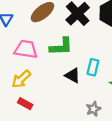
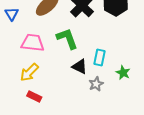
green L-shape: (61, 47) -> (67, 39), turned -105
gray star: (93, 109) -> (96, 84), moved

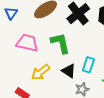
yellow arrow: (29, 72) -> (40, 72), moved

